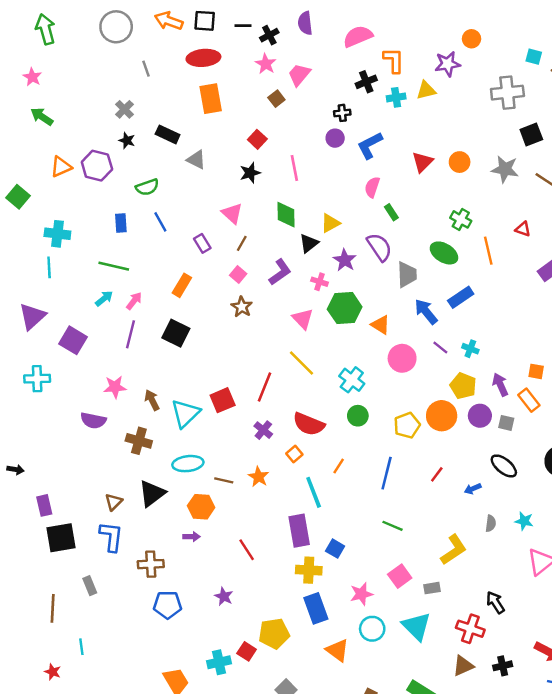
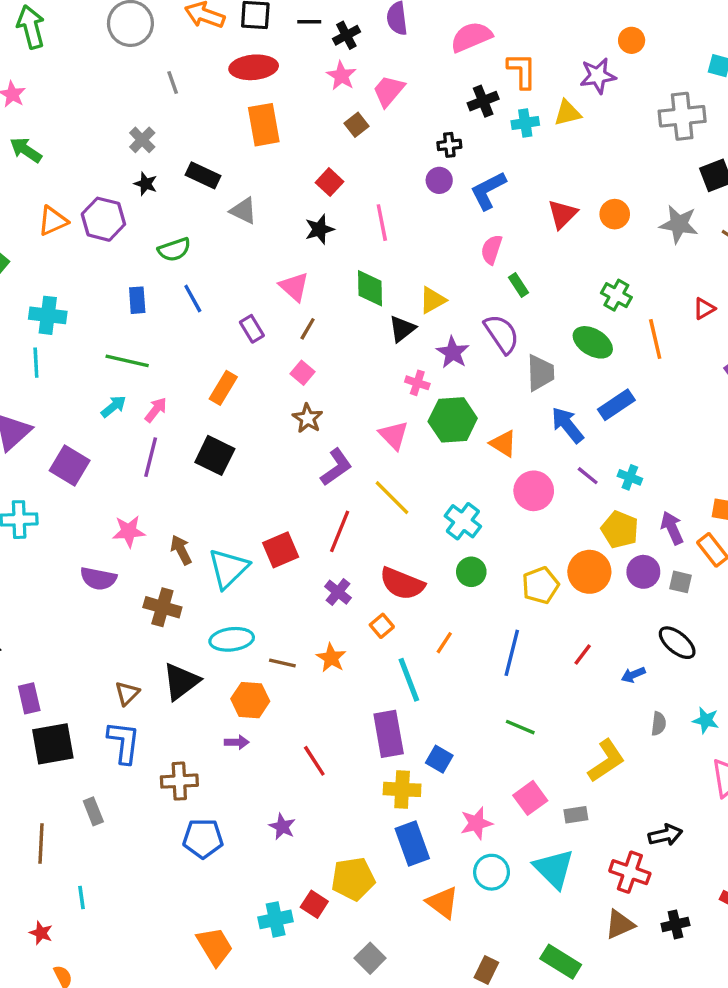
red triangle: (523, 229) -> (704, 309), turned -49
purple L-shape: (280, 272) -> (336, 467), moved
black arrow: (495, 602) -> (665, 835), turned 110

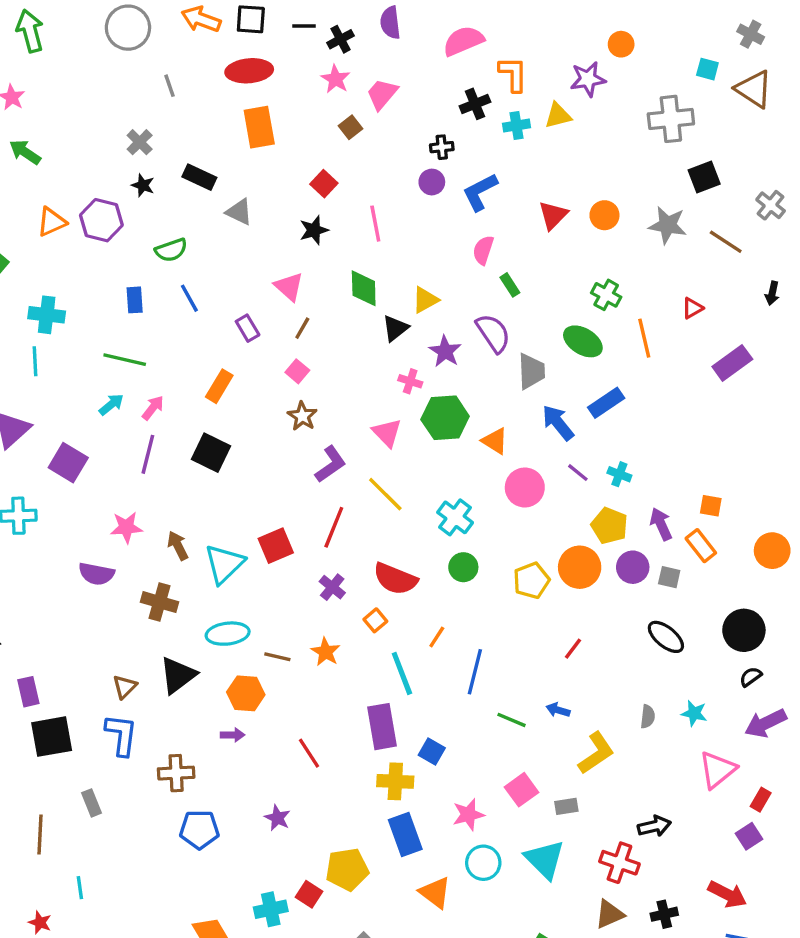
blue line: (512, 653) -> (475, 672), moved
blue arrow: (633, 675) -> (558, 710), moved, turned 40

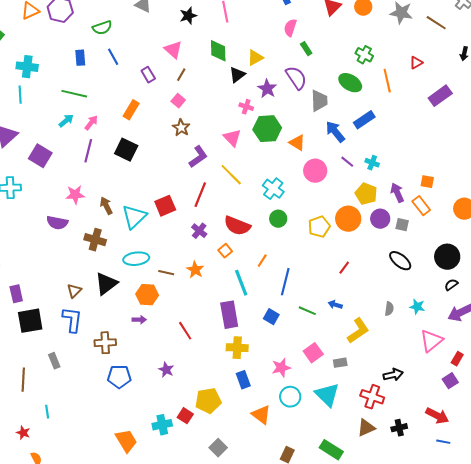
blue square: (432, 751) -> (271, 317), moved
blue rectangle: (405, 834) -> (243, 380), size x0.7

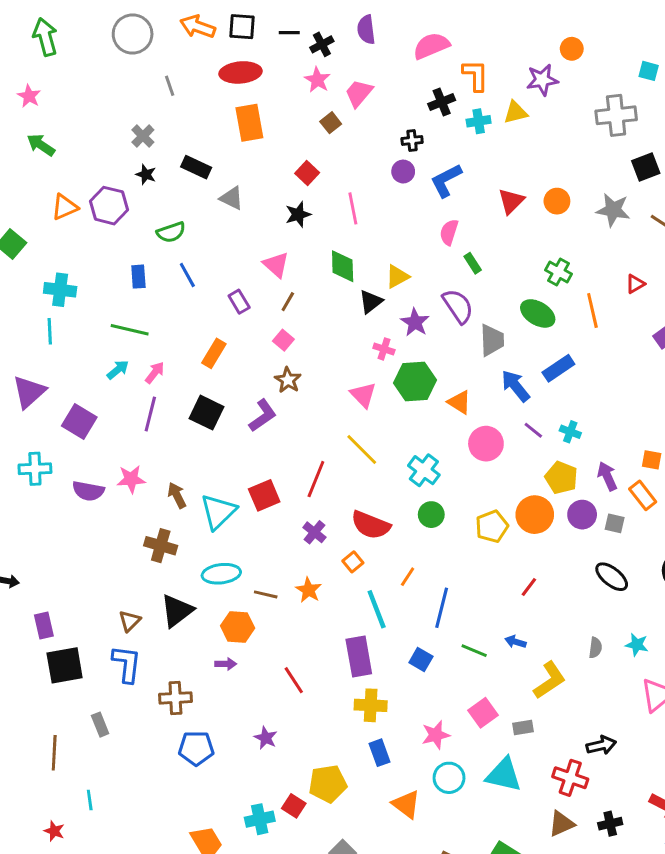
purple L-shape: (198, 157) -> (263, 416), moved
purple semicircle: (57, 223) -> (88, 491), moved
cyan triangle: (327, 395) -> (504, 775), turned -32

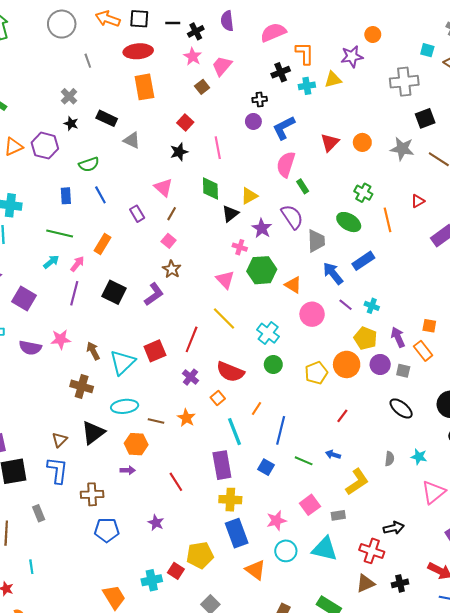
pink semicircle: (449, 232) -> (286, 164), size x1.4
orange rectangle: (214, 353) -> (103, 244), moved
blue rectangle: (380, 753) -> (237, 533), size x1.5

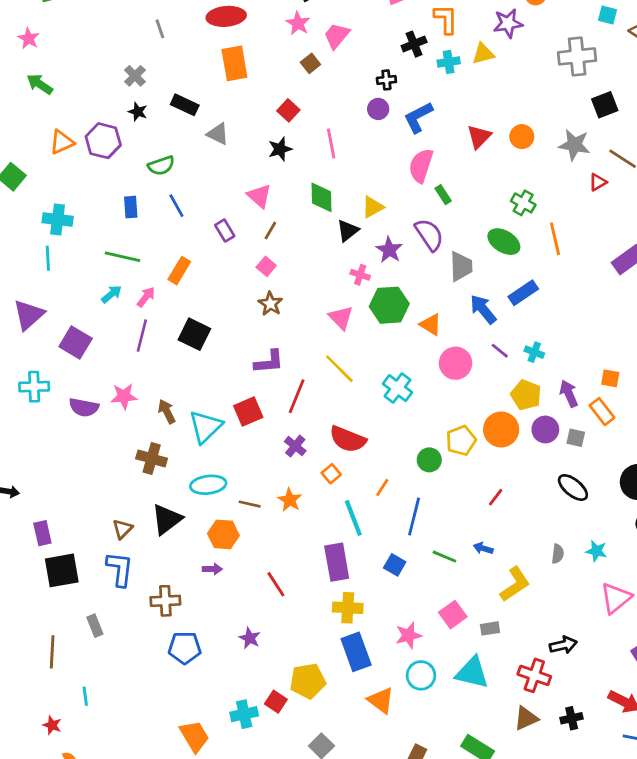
red triangle: (418, 201) -> (598, 182), moved
purple L-shape: (154, 294) -> (269, 362), moved, turned 30
green circle: (273, 364) -> (429, 460), moved

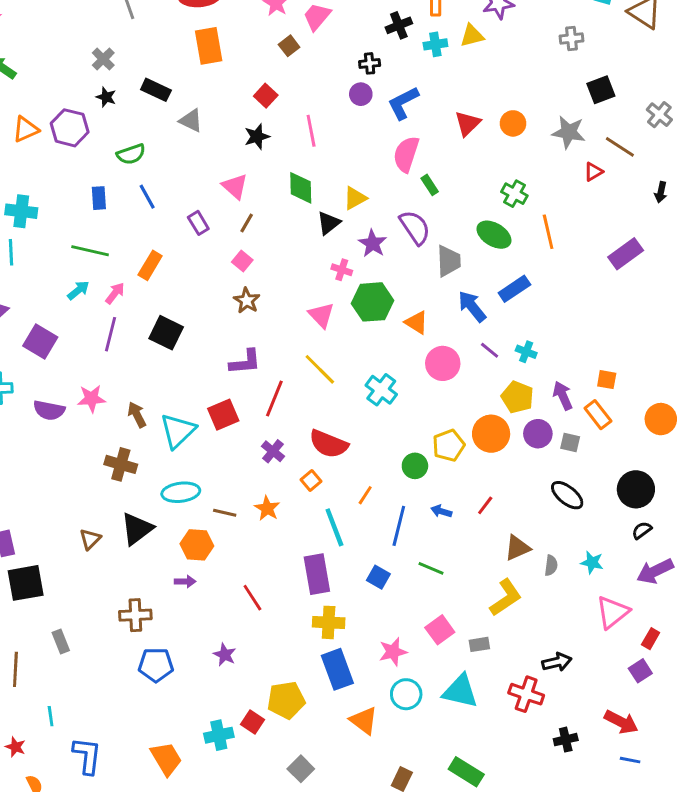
gray cross: (577, 56) -> (572, 39), size x0.6
blue arrow: (483, 548) -> (441, 511), moved
blue L-shape: (120, 569) -> (87, 756), moved
brown triangle: (526, 718) -> (517, 548), moved

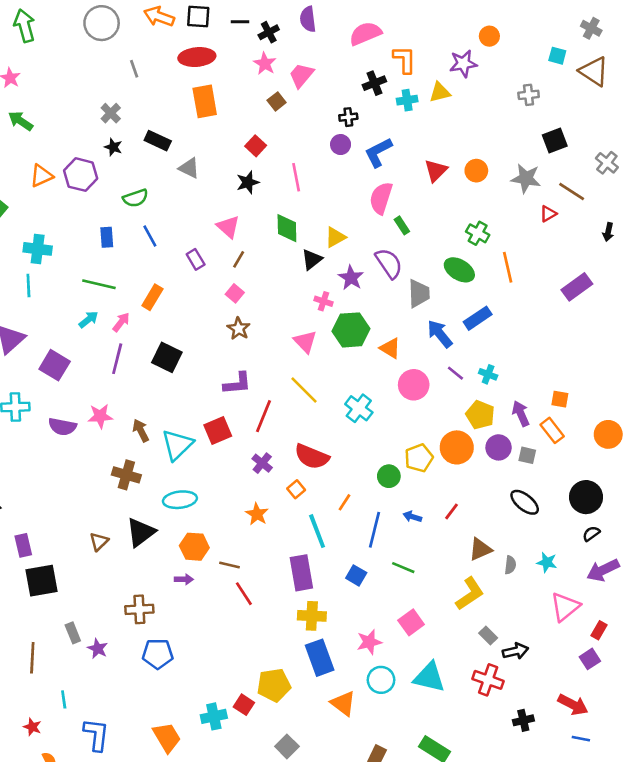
brown line: (225, 513) -> (230, 565), moved
gray rectangle: (479, 644) -> (488, 635), moved, turned 54
purple star: (225, 655) -> (98, 649), moved

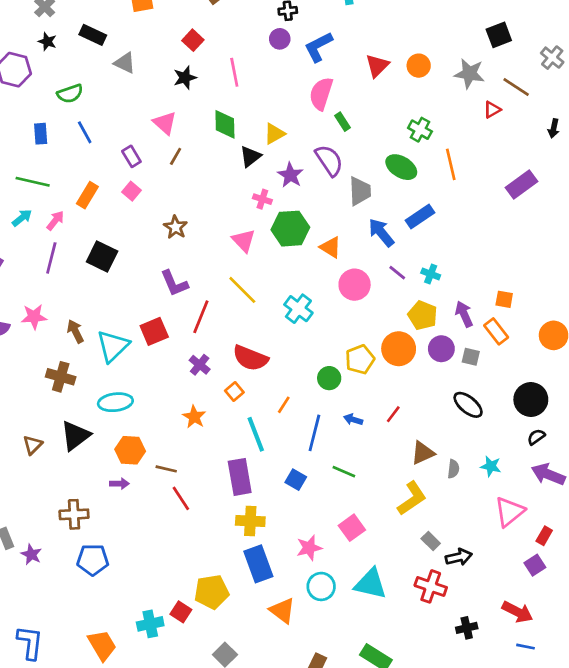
pink square: (235, 293) -> (131, 191), moved
purple L-shape: (237, 383) -> (174, 283), turned 72
purple arrow: (603, 570) -> (548, 474), turned 48

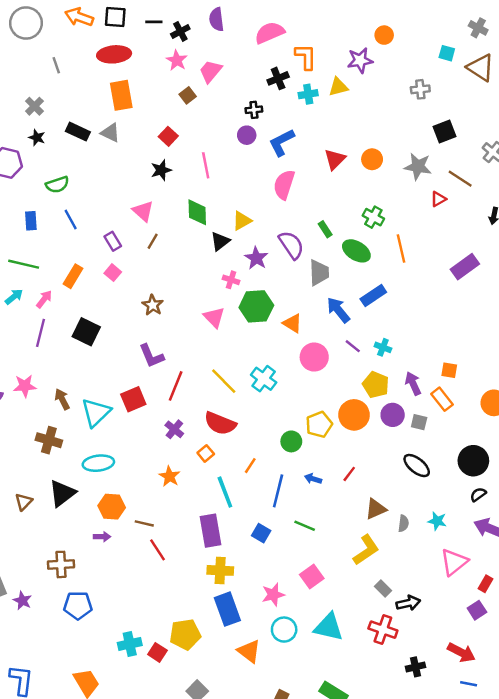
gray triangle: (125, 63) -> (110, 133), moved
green rectangle: (343, 122) -> (325, 229), moved
yellow line: (242, 290) -> (224, 381), moved
cyan cross: (150, 624) -> (130, 644), moved

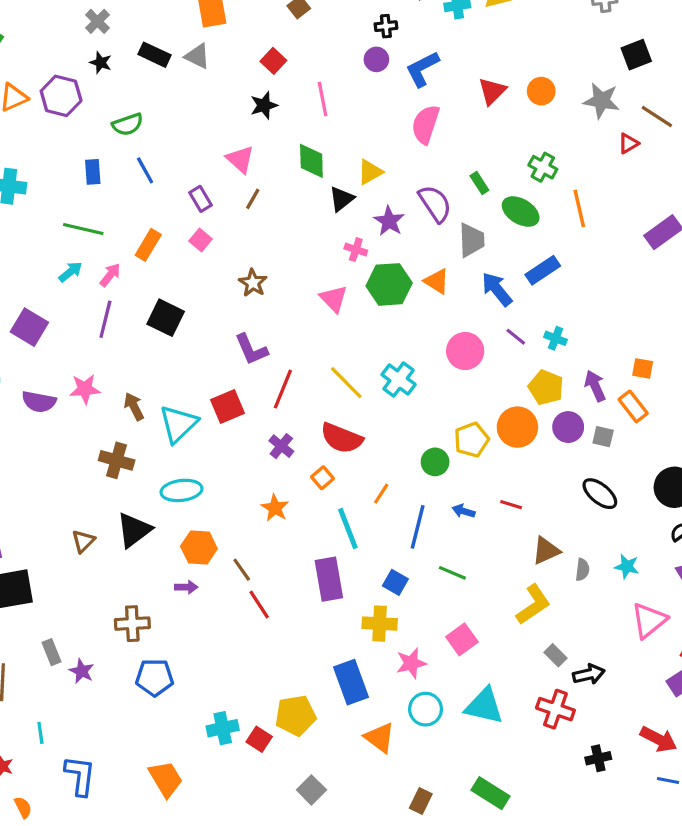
orange triangle: (292, 323) -> (437, 281), moved
red line: (349, 474) -> (511, 505), turned 70
brown line: (144, 523) -> (242, 570), turned 42
yellow cross: (220, 570) -> (380, 624), moved

